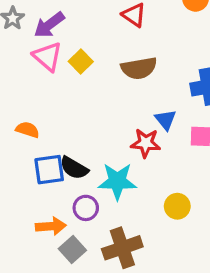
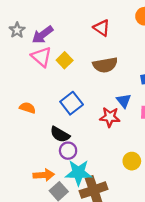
blue square: (49, 170) -> (72, 103), moved, turned -30
cyan star: (117, 181) -> (78, 173), moved
purple circle: (86, 208) -> (68, 151), moved

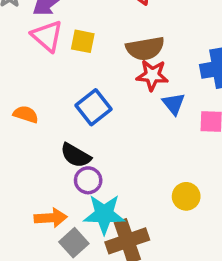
yellow square: (65, 60) -> (83, 41), turned -35
red star: (110, 117) -> (152, 75), moved

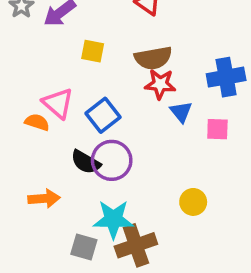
pink triangle: (47, 36) -> (58, 103), moved
purple circle: (88, 180) -> (112, 160), moved, size x1.5
orange arrow: (51, 218) -> (44, 198), moved
gray square: (74, 243) -> (84, 247), turned -32

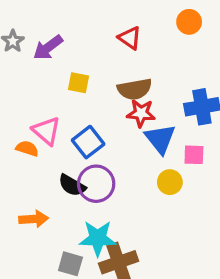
blue triangle: (181, 112) -> (160, 139), size x1.5
yellow circle: (193, 202) -> (170, 182), moved

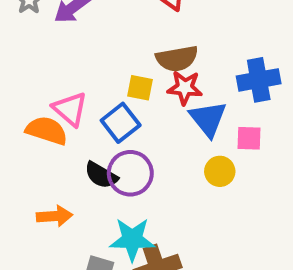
yellow square: (78, 83) -> (140, 88), moved
orange semicircle: (27, 148) -> (47, 130), size x1.5

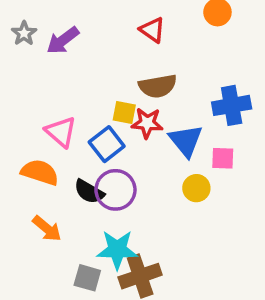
red star: (185, 88) -> (147, 123), moved
orange semicircle: (47, 130) -> (40, 172), moved
orange arrow: (54, 216) -> (47, 229), turned 44

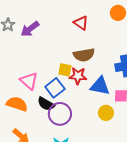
blue triangle: (186, 141) -> (100, 86), turned -40
black semicircle: (89, 192) -> (46, 104), moved

